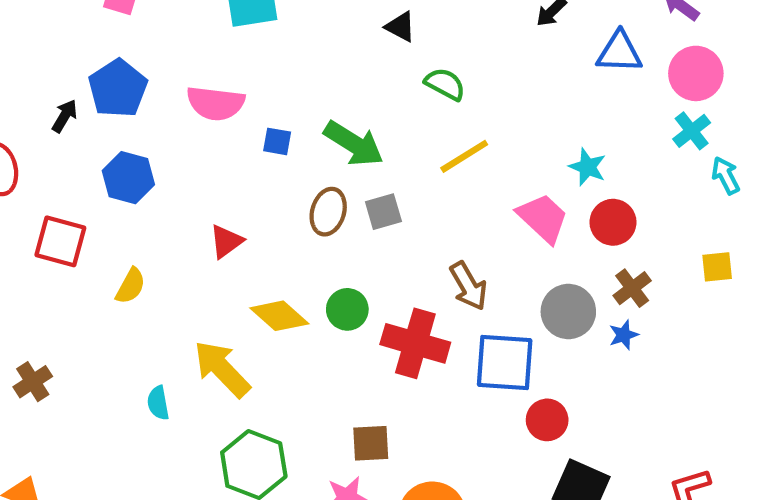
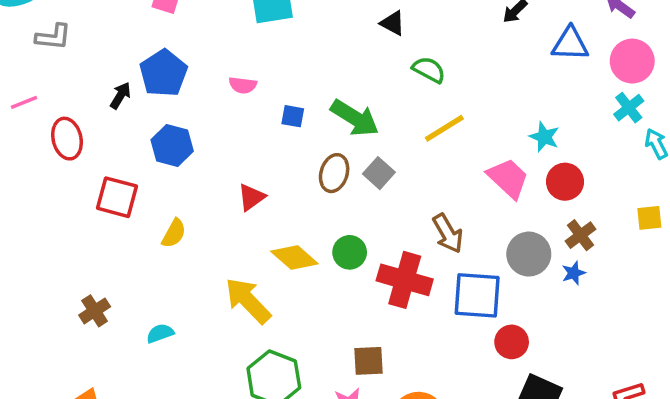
pink semicircle: (216, 103) -> (243, 85), size x0.6
gray square: (383, 212) -> (379, 173), turned -32
cyan semicircle: (158, 403) -> (160, 333), moved, turned 80

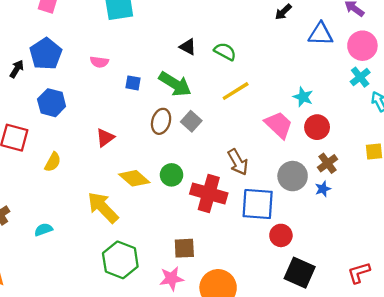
black triangle: (393, 23) -> (188, 47), moved

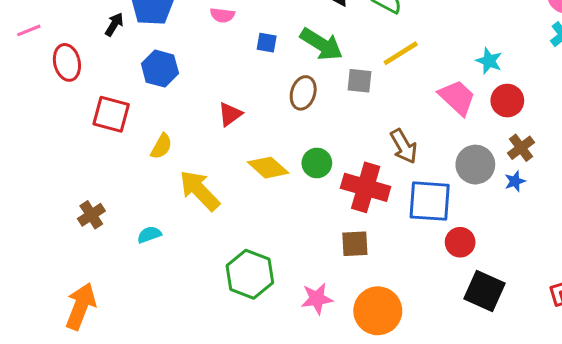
gray square: (191, 121) -> (360, 81), moved, turned -36
yellow arrow: (103, 207) -> (200, 190), moved
brown square: (184, 248) -> (355, 244), moved

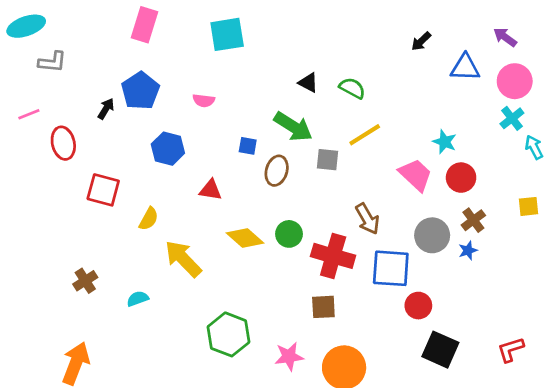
blue square: (267, 43) -> (248, 146), moved
blue hexagon: (160, 69) -> (168, 149), moved
red triangle: (230, 114) -> (211, 190), turned 45

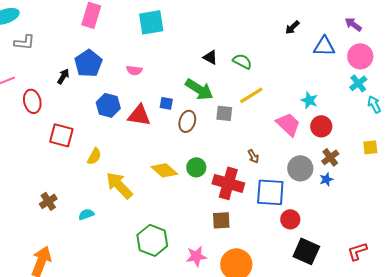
red triangle: (211, 190) -> (139, 115), moved, size x1.4
brown arrow: (367, 219) -> (253, 156), size x0.6

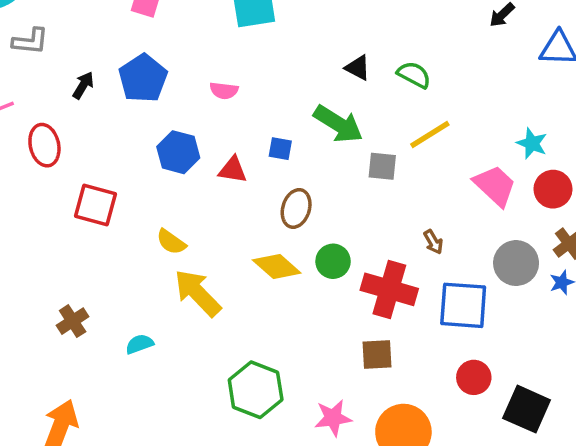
black arrow: (63, 76) -> (83, 85), moved
red triangle: (139, 115) -> (233, 170), size x0.7
brown ellipse: (187, 121) -> (296, 208), moved
yellow semicircle: (94, 156) -> (171, 242), moved, turned 96
red circle: (290, 219) -> (474, 377), moved

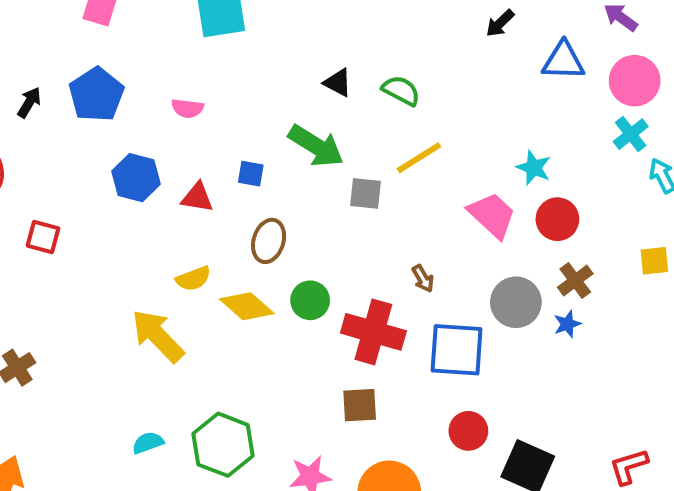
red square: (95, 205) -> (43, 237), size x0.7
yellow semicircle: (171, 242) -> (193, 279), moved, turned -56
cyan semicircle: (139, 344) -> (148, 443), moved

